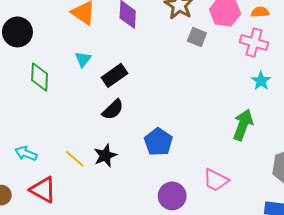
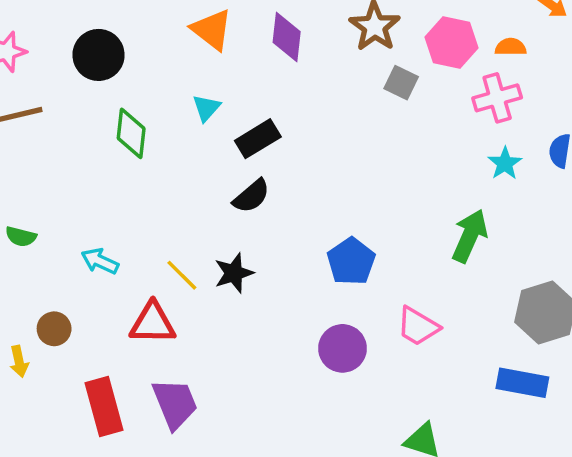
pink cross: (254, 42) -> (497, 98), turned -36
blue pentagon: (158, 142) -> (351, 261), moved
red triangle: (43, 190) -> (153, 323), moved, turned -32

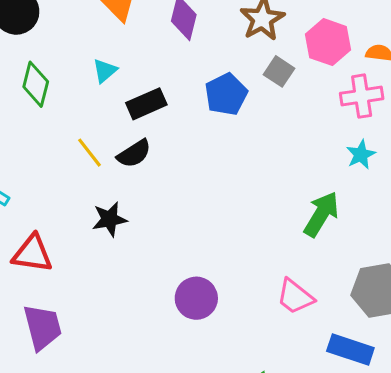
blue pentagon: (351, 261) -> (226, 94), moved
yellow line: (182, 275) -> (89, 153), moved
pink trapezoid: (418, 326) -> (295, 297), moved

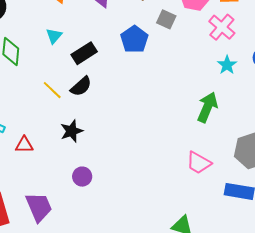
pink cross: (362, 96) -> (222, 27), turned -32
red triangle: (32, 254) -> (24, 145), moved, size x0.7
purple circle: (196, 298) -> (82, 177), moved, size x0.7

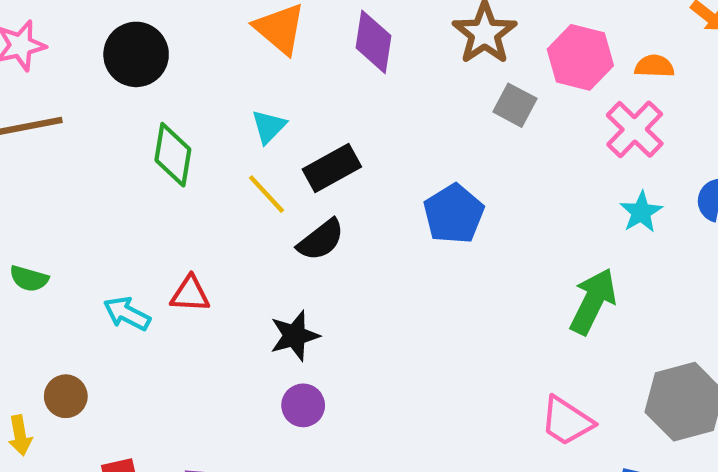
blue pentagon: (134, 39) -> (454, 214), moved
yellow line: (52, 90) -> (266, 194), moved
red triangle: (24, 145) -> (190, 294), moved
purple circle: (82, 177) -> (303, 405), moved

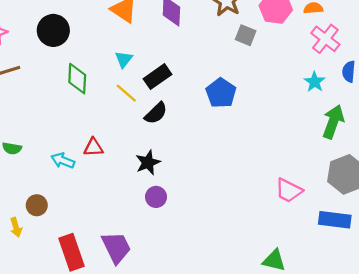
pink cross: (635, 129) -> (325, 39), moved
green arrow: (593, 301) -> (333, 122), moved

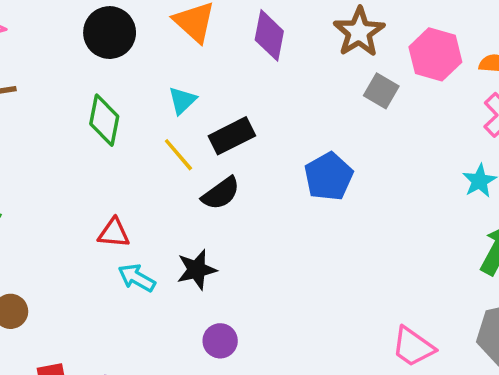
black circle: (53, 30) -> (110, 33), moved
cyan arrow: (63, 161) -> (137, 278), moved
purple circle: (156, 197) -> (220, 341), moved

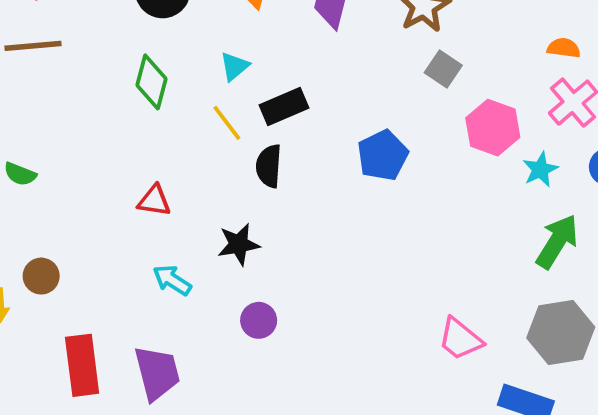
pink hexagon: (435, 54) -> (493, 128), moved
black semicircle: (221, 193) -> (269, 166), turned 126
cyan arrow: (137, 278) -> (172, 280), moved

